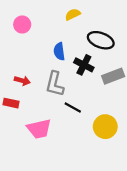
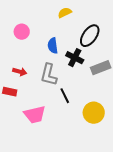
pink circle: (22, 25) -> (22, 32), moved
black ellipse: (101, 40) -> (90, 36), turned -75
black line: (73, 108) -> (65, 96), turned 35

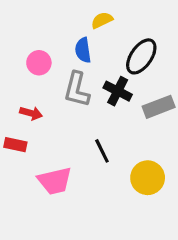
pink circle: (22, 32) -> (39, 63), moved
blue semicircle: (53, 46) -> (83, 50), moved
gray L-shape: (49, 75) -> (77, 90), moved

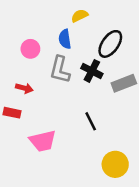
black line: (102, 151) -> (91, 121), moved
yellow circle: (148, 178) -> (115, 164), moved

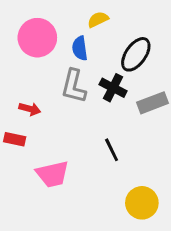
pink circle: (30, 49) -> (37, 38), moved, size x1.6

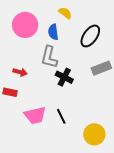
yellow semicircle: (98, 19) -> (65, 13), turned 64
black cross: (113, 88) -> (64, 77), moved
black line: (112, 150) -> (61, 116), moved

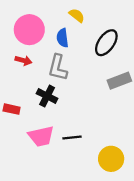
red arrow: (20, 72) -> (23, 60), moved
black cross: (64, 77) -> (47, 96), moved
black line: (61, 116) -> (72, 137), turned -70

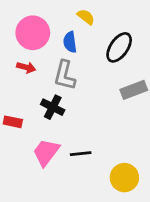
pink trapezoid: (41, 136) -> (46, 152), turned 140

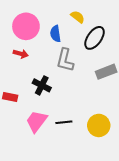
yellow semicircle: (86, 17) -> (78, 17), moved
gray L-shape: (65, 75) -> (65, 60), moved
yellow circle: (124, 178) -> (99, 125), moved

